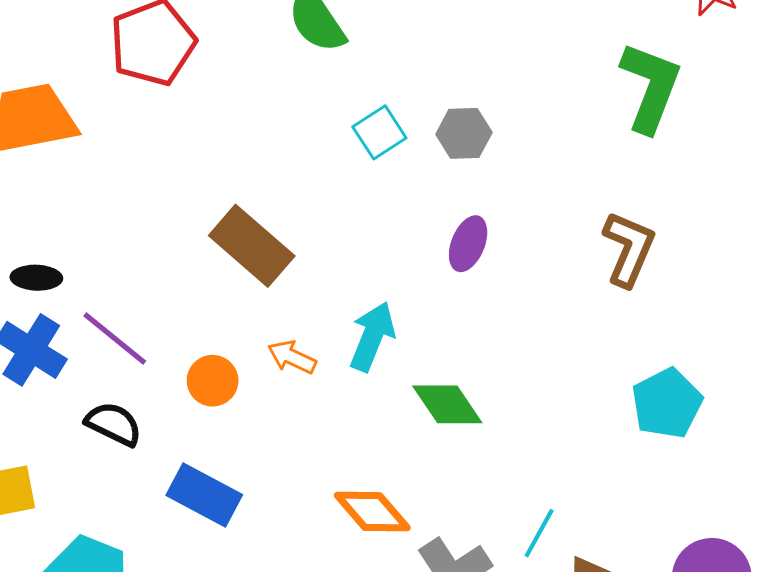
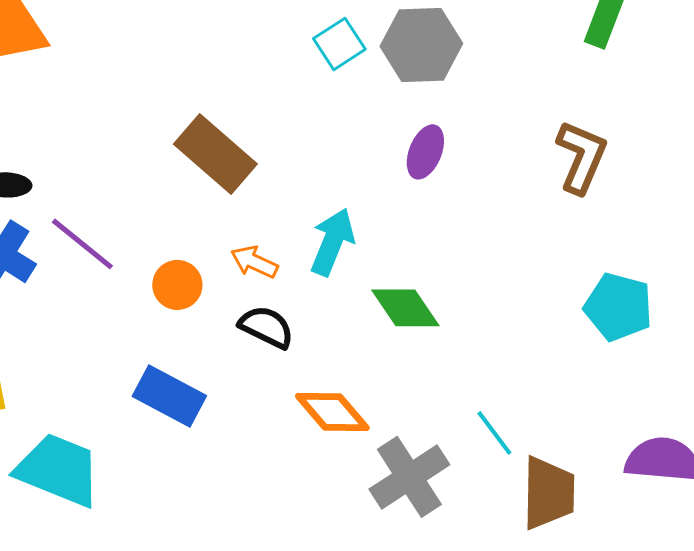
gray hexagon: (464, 133) -> (421, 45), size x1.5
cyan pentagon: (667, 403) -> (618, 307), turned -30
black semicircle: (114, 424) -> (266, 327), moved
cyan line: (539, 533) -> (494, 433), turned -66

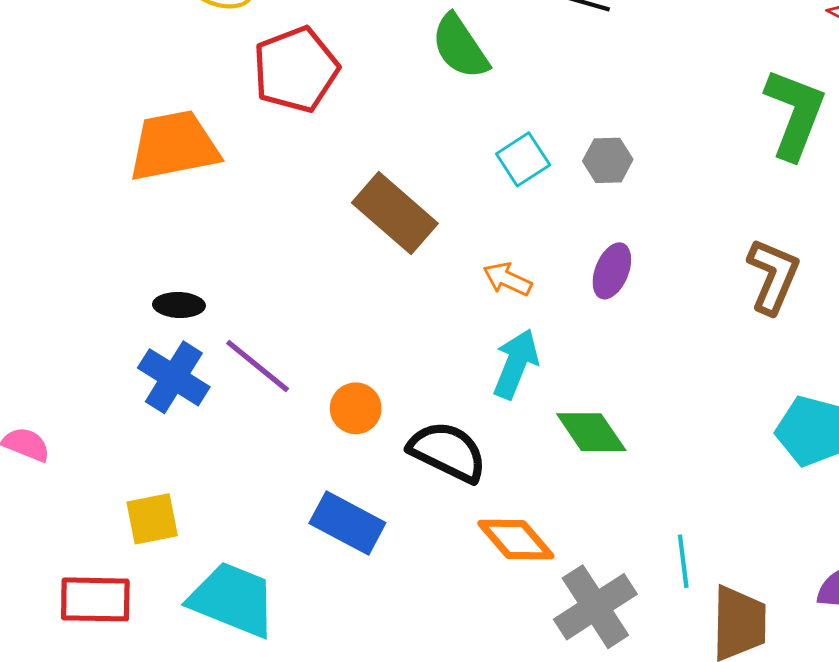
gray hexagon: (421, 45) -> (608, 160), size x0.6
brown rectangle: (215, 154) -> (395, 213), moved
orange arrow: (254, 262) -> (508, 279), moved
black semicircle: (266, 327) -> (448, 452), size x1.4
cyan line: (494, 433) -> (683, 561), turned 30

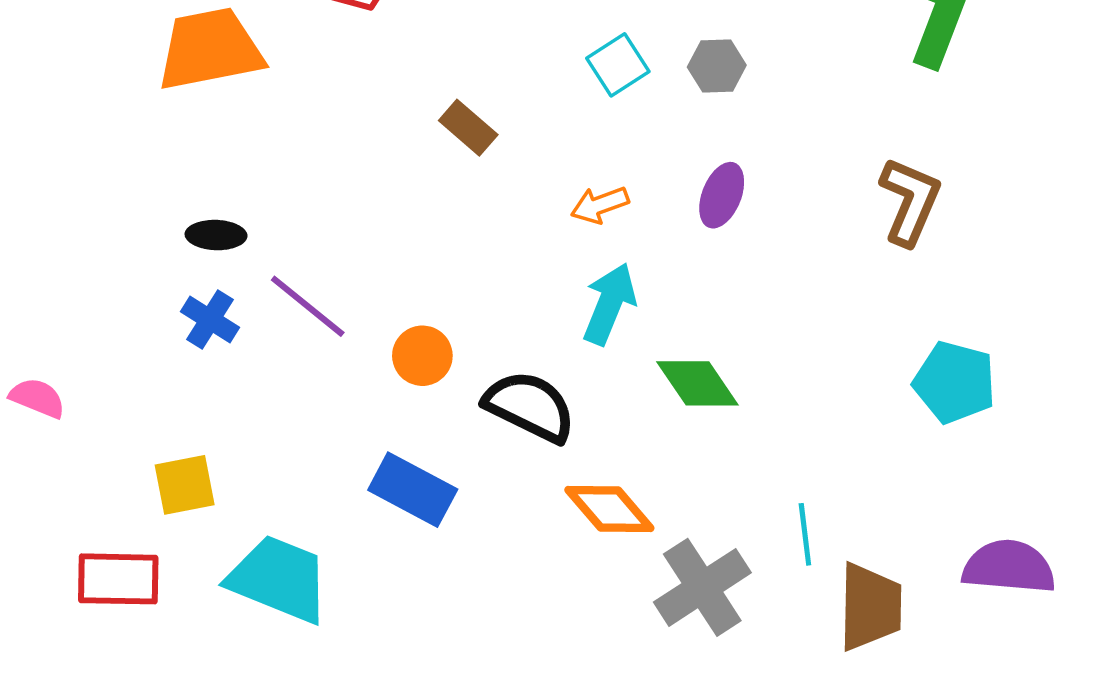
brown rectangle: (395, 213) -> (468, 128), size x0.6
orange arrow: (508, 279) -> (600, 205), turned -45
blue cross: (174, 377) -> (210, 320), size x0.7

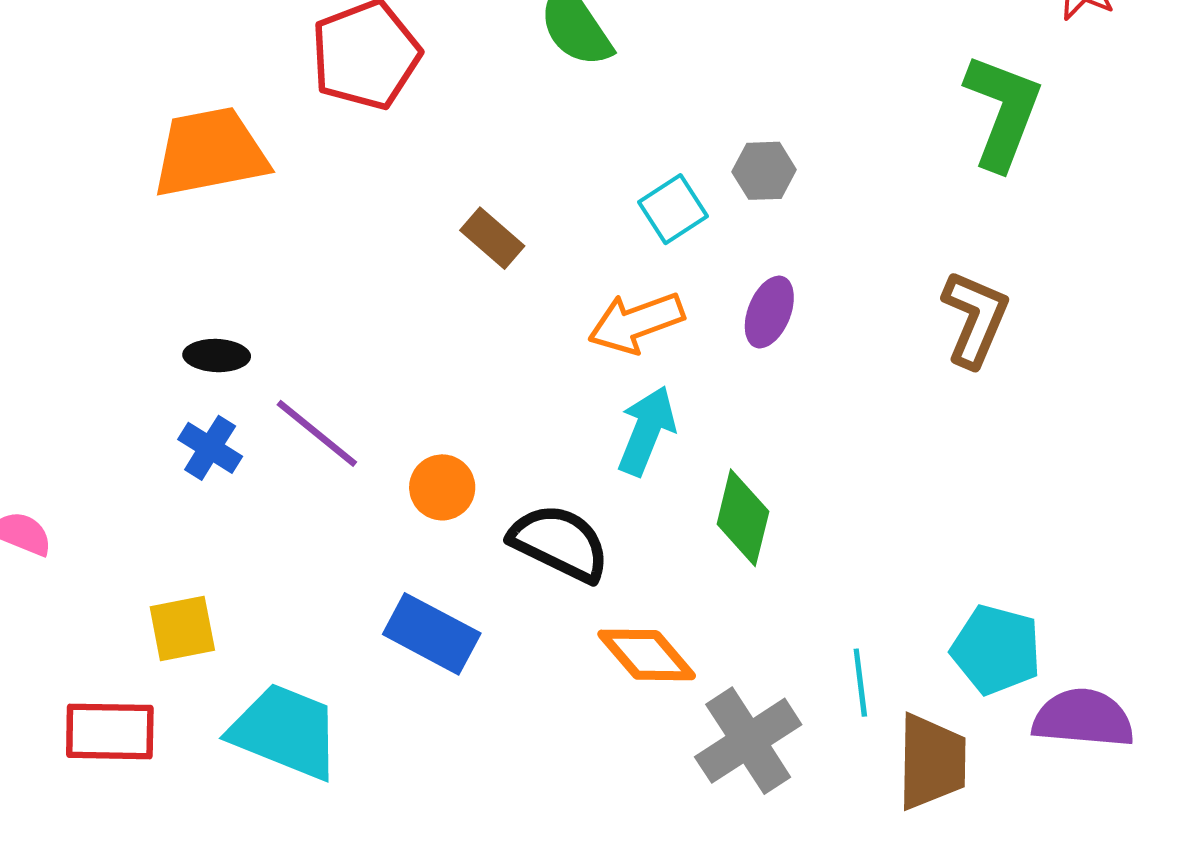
cyan square: (618, 65) -> (673, 209), moved
orange arrow: (600, 205) -> (636, 323), size x1.5
cyan pentagon: (955, 382) -> (996, 650), moved
green diamond: (698, 383) -> (743, 518), turned 48

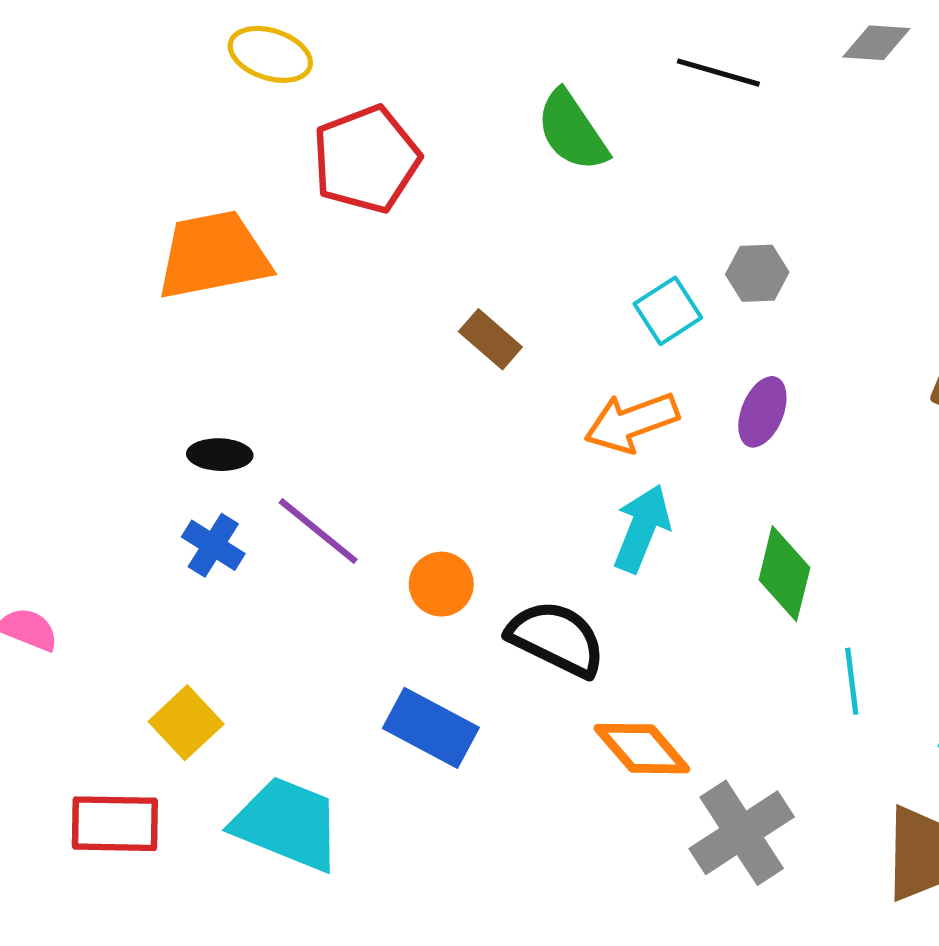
green diamond: (743, 518) -> (784, 574), moved
yellow square: (182, 629) -> (186, 723), turned -32
cyan line: (860, 683) -> (852, 681), moved

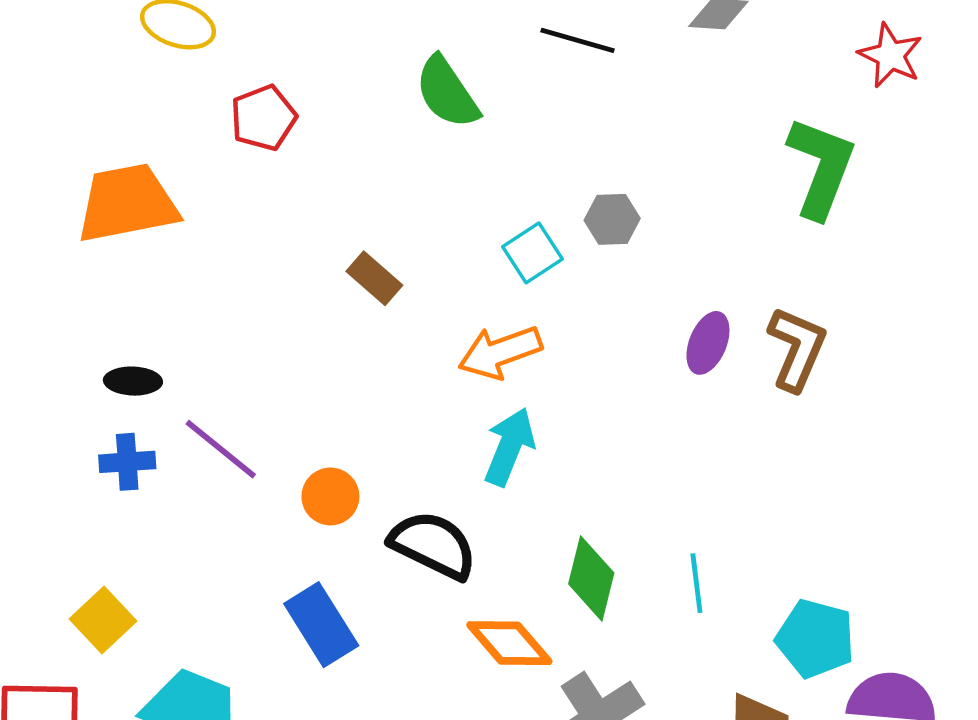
red pentagon: (366, 159) -> (263, 118), size x0.7
purple ellipse: (762, 412) -> (708, 343), moved
blue cross: (213, 545) -> (127, 462), turned -36
green diamond: (784, 574) -> (591, 578), moved
blue rectangle: (431, 728) -> (321, 625), turned 30

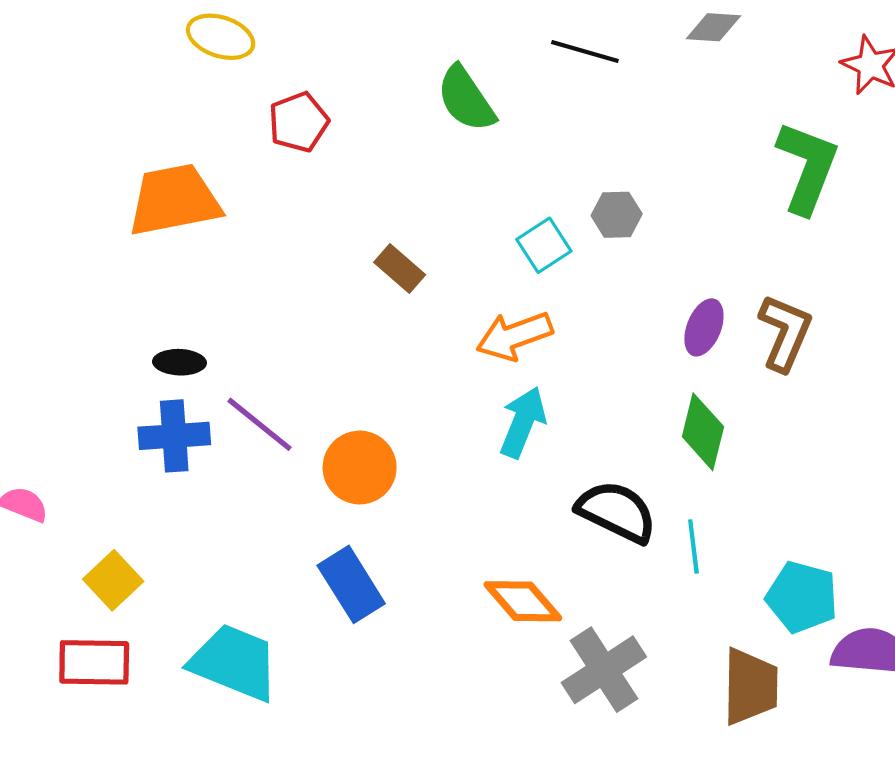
blue cross: (127, 462) -> (174, 436), size x1.4
orange circle: (330, 496) -> (360, 468), size x1.4
black semicircle: (433, 545) -> (617, 512), moved
green diamond: (591, 578) -> (703, 432), moved
yellow square: (103, 620) -> (113, 580), moved

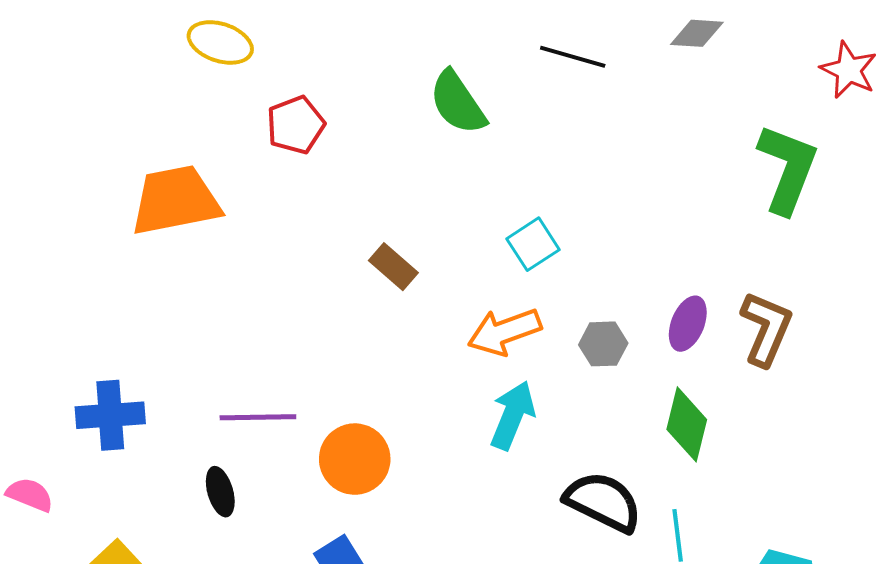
gray hexagon: (617, 215) -> (603, 344), moved
black ellipse: (179, 362) -> (220, 492), moved, turned 72
purple line: (260, 424) -> (258, 417), turned -40
blue cross: (174, 436) -> (110, 415), moved

